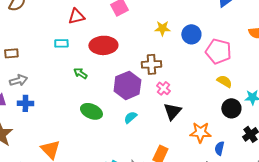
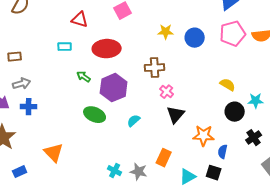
red triangle: (76, 16) -> (80, 20), turned 30
pink pentagon: (218, 51) -> (233, 34), moved, turned -30
purple hexagon: (127, 85) -> (114, 88), moved

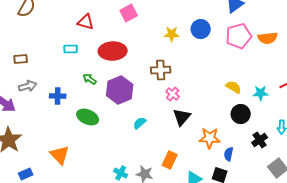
blue circle: (195, 38) -> (201, 29), moved
cyan star: (256, 101) -> (261, 93), moved
blue cross: (29, 107) -> (58, 96), moved
green ellipse: (95, 115) -> (88, 117), moved

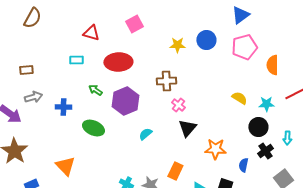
orange semicircle: (268, 38) -> (272, 65), moved, turned 96
black circle: (241, 114) -> (258, 127), moved
blue semicircle: (229, 154) -> (243, 165), moved

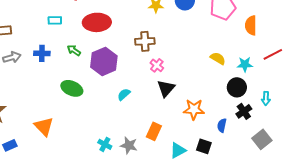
blue cross: (63, 107) -> (42, 53), moved

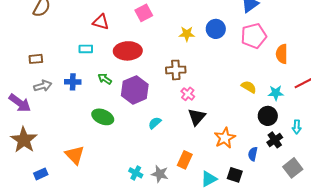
orange star: (194, 109) -> (225, 138), turned -30

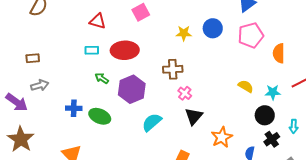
cyan rectangle: (86, 49) -> (92, 50), moved
blue cross: (73, 82) -> (74, 108), moved
cyan semicircle: (155, 123) -> (152, 122), size x1.5

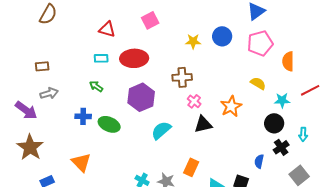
green arrow: (102, 78) -> (96, 86), moved
yellow semicircle: (246, 86) -> (258, 83), moved
black triangle: (194, 116) -> (203, 124), turned 36
orange star: (222, 137) -> (231, 106), moved

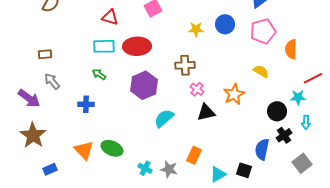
cyan rectangle: (101, 58) -> (104, 46), size x1.5
gray arrow: (49, 93) -> (52, 81), turned -114
cyan star: (282, 100) -> (298, 97), moved
green ellipse: (109, 124) -> (112, 148), moved
blue semicircle: (259, 161) -> (262, 149), size x1.5

